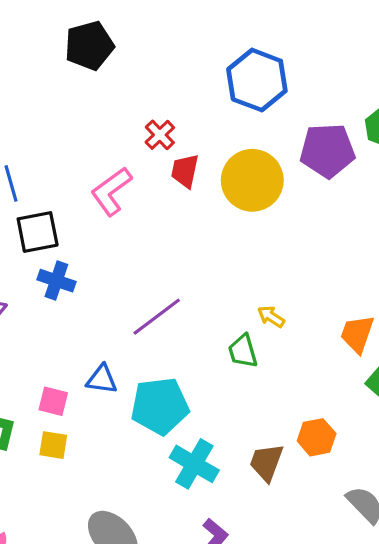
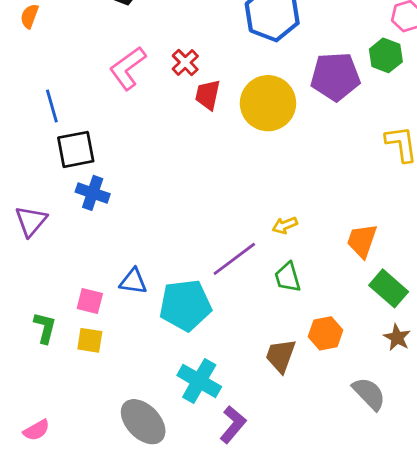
pink L-shape: (111, 191) -> (128, 68), moved
purple line: (157, 317) -> (234, 259), moved
yellow arrow: (271, 317) -> (285, 225), turned -55
green trapezoid: (243, 351) -> (288, 277), moved
cyan cross: (194, 464) -> (199, 381), moved

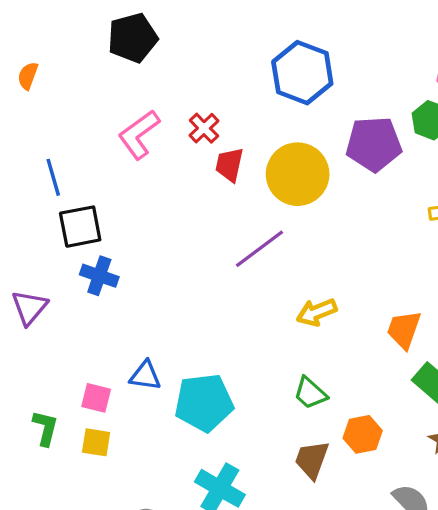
yellow arrow: (285, 225) -> (317, 312), size x1.4
purple line: (234, 259) -> (260, 249), moved
green trapezoid: (288, 277) -> (310, 393), moved, turned -32

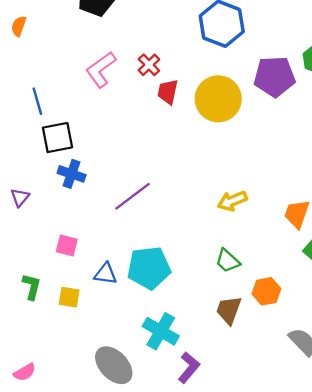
purple line: (260, 249) -> (133, 196), moved
purple triangle: (29, 307) -> (20, 197), size x0.7
blue triangle: (145, 376) -> (106, 274), moved
pink square: (96, 398) -> (67, 246), moved

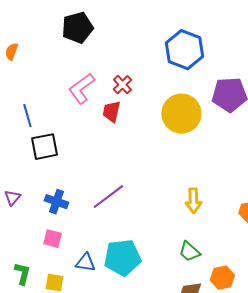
red trapezoid: (168, 92) -> (111, 112), moved
blue cross: (72, 174) -> (56, 202), moved
yellow arrow: (232, 201) -> (193, 201), turned -70

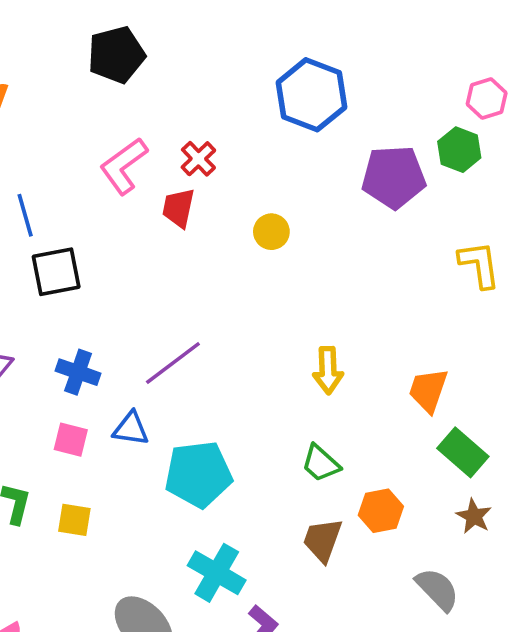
yellow circle: (181, 114) -> (271, 232), moved, size x0.5
blue triangle: (85, 263) -> (131, 429), moved

